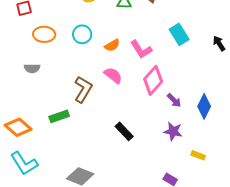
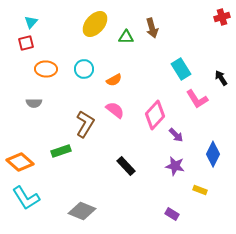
pink L-shape: (141, 49) -> (197, 99), moved
blue diamond: (204, 106) -> (213, 154), moved

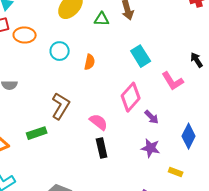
orange ellipse: (46, 69) -> (25, 35), moved
cyan rectangle: (181, 69) -> (141, 56), moved
orange semicircle: (114, 80) -> (90, 62), turned -49
pink semicircle: (115, 110) -> (99, 122), moved
black rectangle: (126, 166) -> (102, 148), turned 30

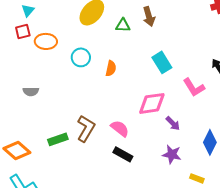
pink diamond: (131, 97) -> (152, 103), turned 40
brown L-shape: (61, 106) -> (86, 128), moved
black rectangle: (102, 148) -> (123, 154), turned -48

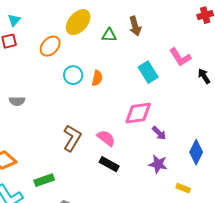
orange ellipse: (46, 41) -> (50, 46), moved, turned -50
cyan circle: (81, 57) -> (73, 75), moved
pink L-shape: (194, 87) -> (180, 57), moved
green rectangle: (58, 139) -> (44, 180), moved

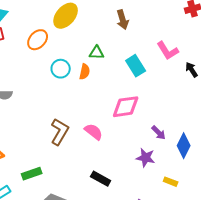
green triangle: (109, 35) -> (97, 53), moved
purple arrow: (159, 133) -> (159, 133), moved
black rectangle: (109, 164) -> (101, 179), moved

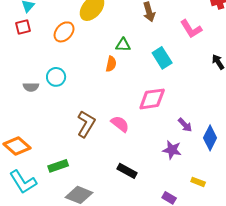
pink L-shape: (168, 51) -> (191, 29), moved
cyan circle: (61, 69) -> (56, 77), moved
yellow rectangle: (171, 182) -> (198, 182), moved

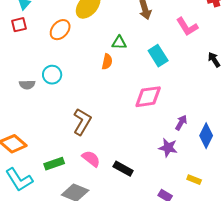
pink semicircle: (120, 124) -> (91, 159), moved
purple arrow: (185, 125) -> (181, 123), turned -105

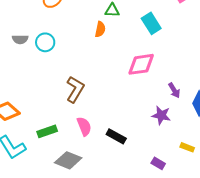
gray semicircle: (27, 85) -> (20, 39), moved
purple arrow: (181, 123) -> (174, 90), turned 119
pink semicircle: (91, 159) -> (84, 126), turned 30

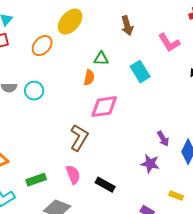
pink diamond: (141, 64) -> (104, 107), moved
brown L-shape: (75, 89) -> (79, 138), moved

